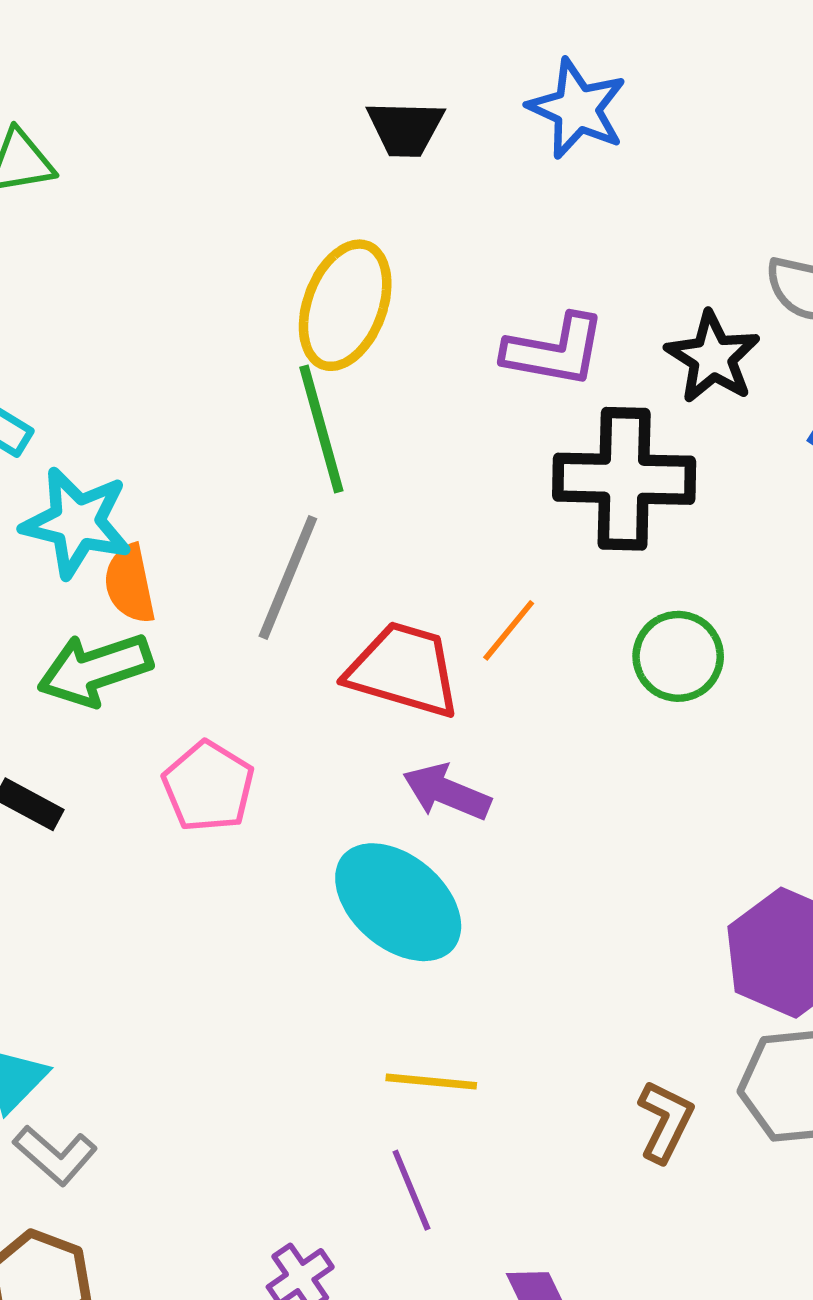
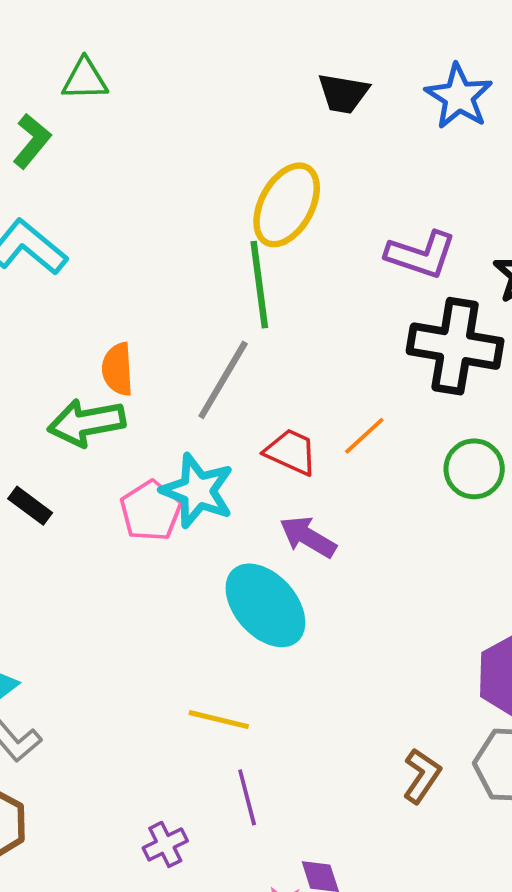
cyan star: (77, 523) -> (197, 491), moved
red trapezoid: (404, 670) -> (291, 452), size x0.7
yellow line: (431, 1082) -> (219, 720), moved

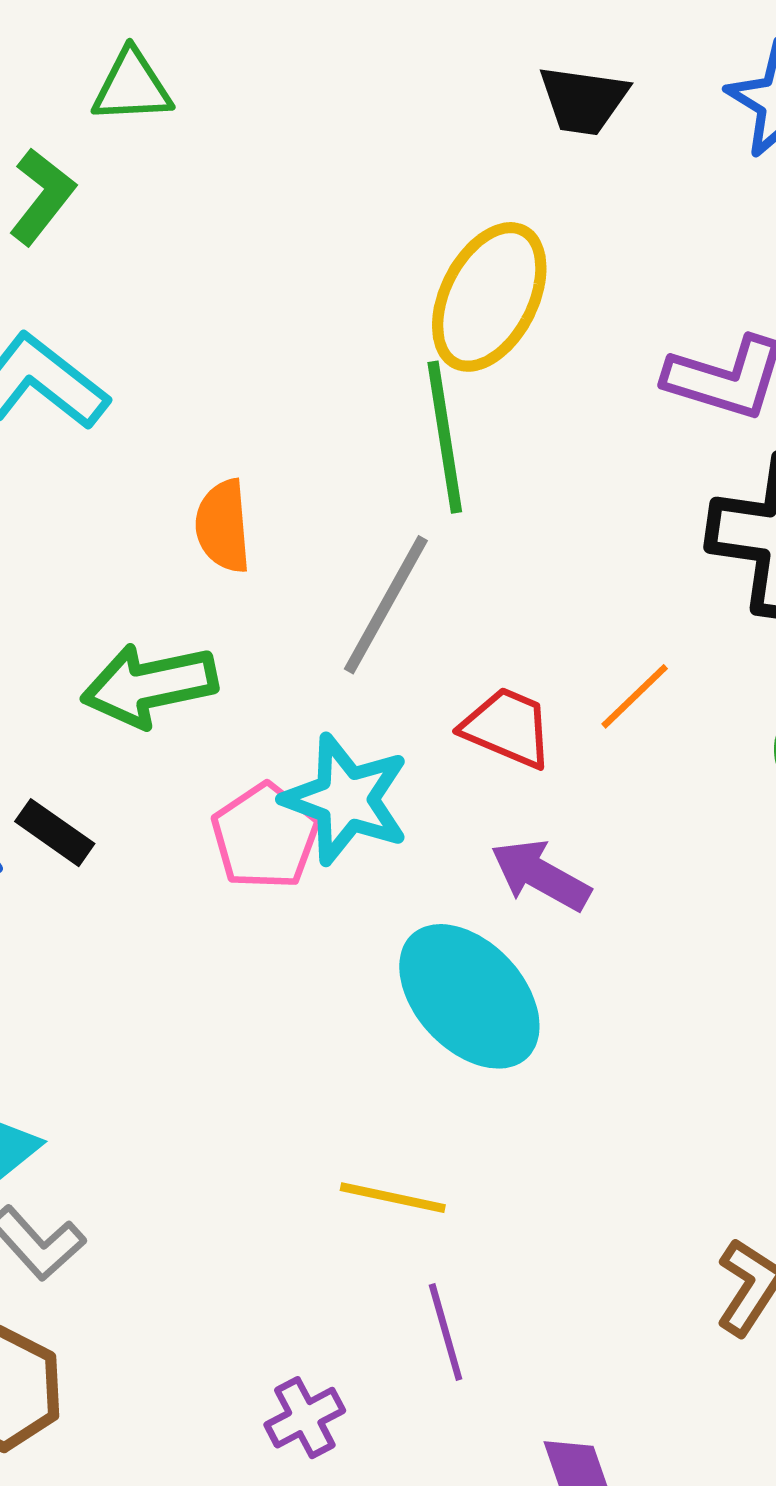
orange semicircle: (118, 369) -> (223, 526), moved

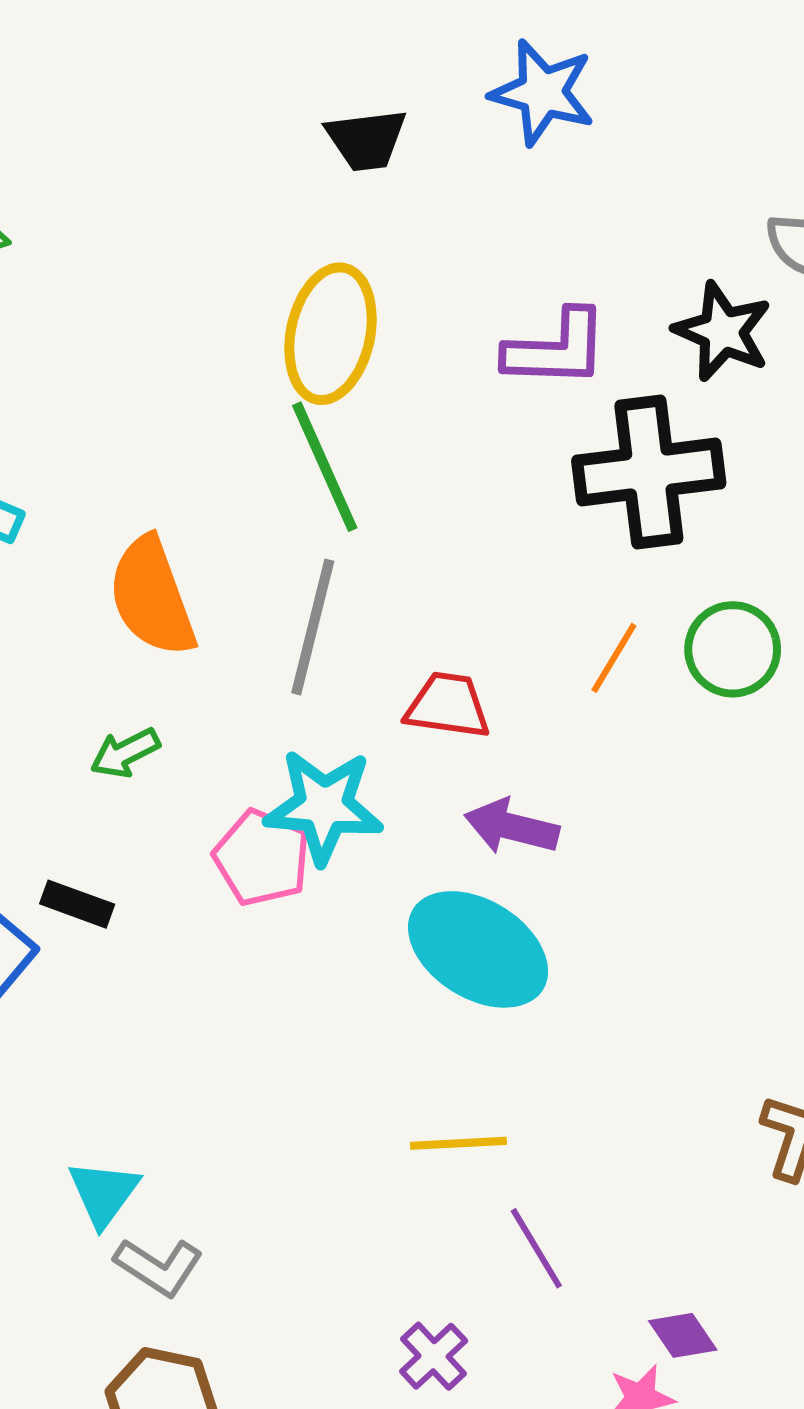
orange semicircle: (223, 526) -> (152, 597), size x1.5
green arrow: (149, 685) -> (125, 753), size x0.6
orange line: (635, 696) -> (614, 658), moved

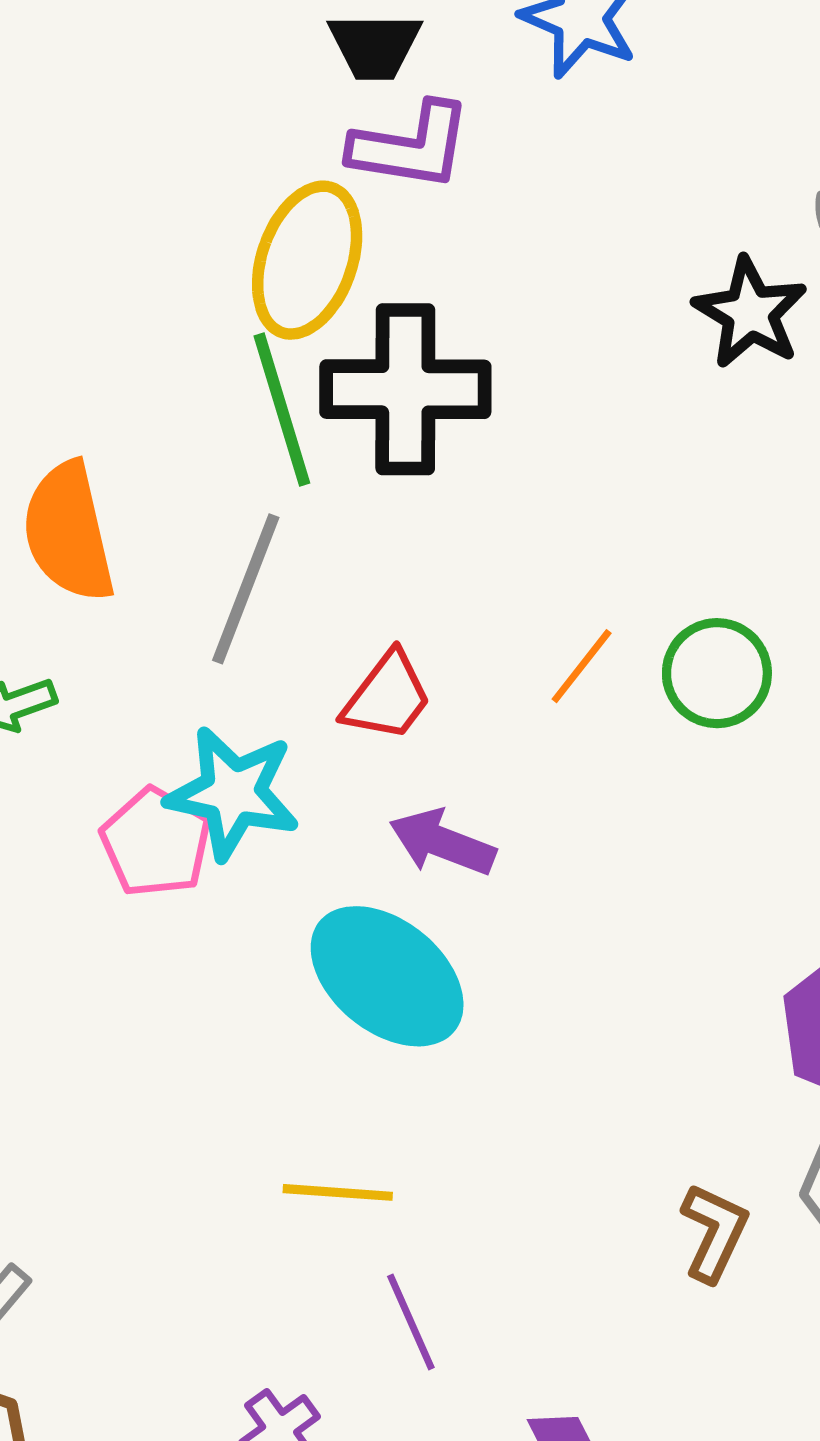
purple L-shape: (556, 349) -> (411, 146), moved
black cross: (649, 472) -> (405, 389), moved
red trapezoid: (448, 706) -> (387, 697), turned 112

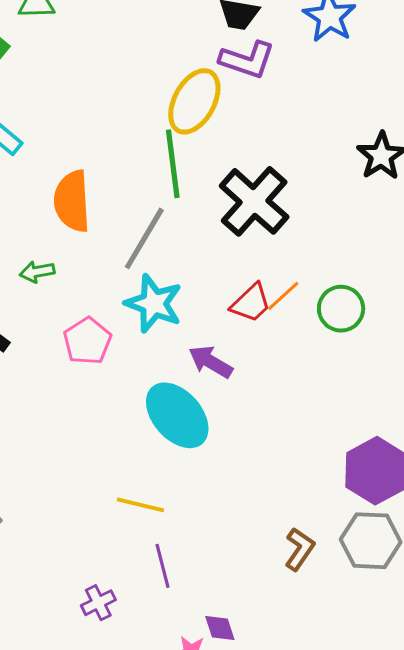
black cross: (405, 389) -> (254, 201), moved, turned 32
red trapezoid: (387, 697) -> (251, 303), moved
cyan star: (233, 793) -> (154, 304), moved

